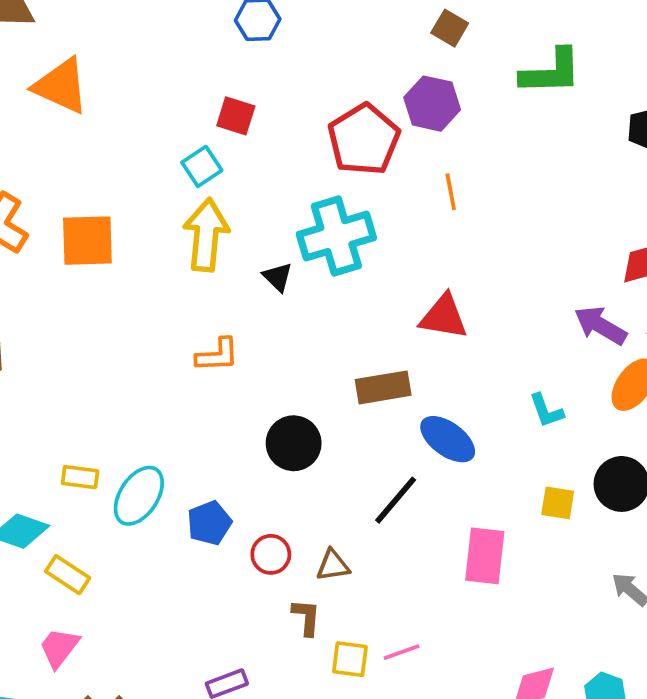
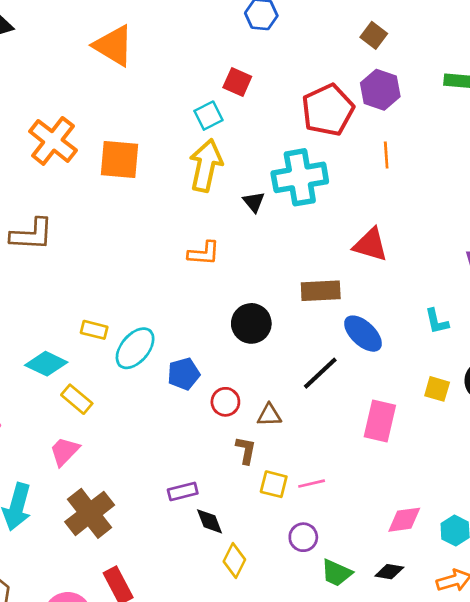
brown square: (450, 28) -> (374, 35), moved

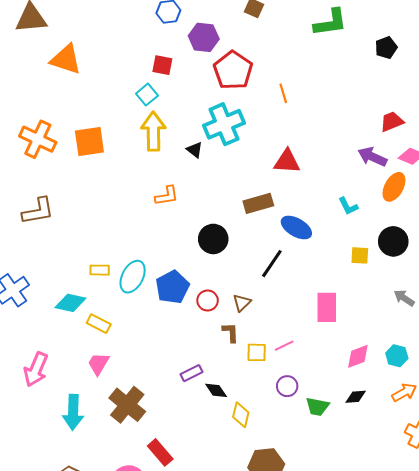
purple hexagon: (380, 90) -> (204, 37), moved
blue pentagon: (184, 374) -> (172, 287), size x1.4
brown triangle: (269, 415) -> (242, 303), turned -30
pink rectangle: (380, 421) -> (327, 307), moved

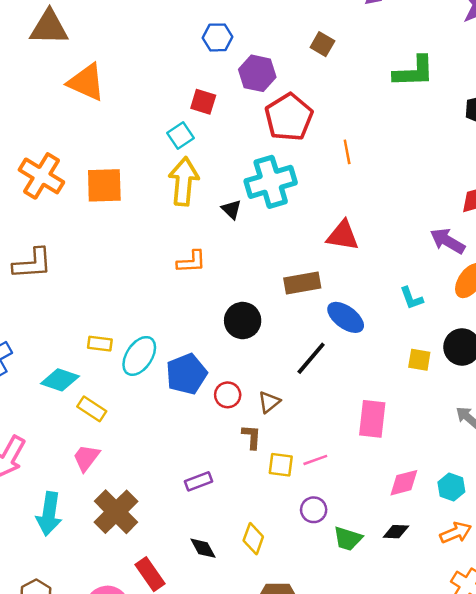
black diamond: (216, 390) -> (203, 548), moved

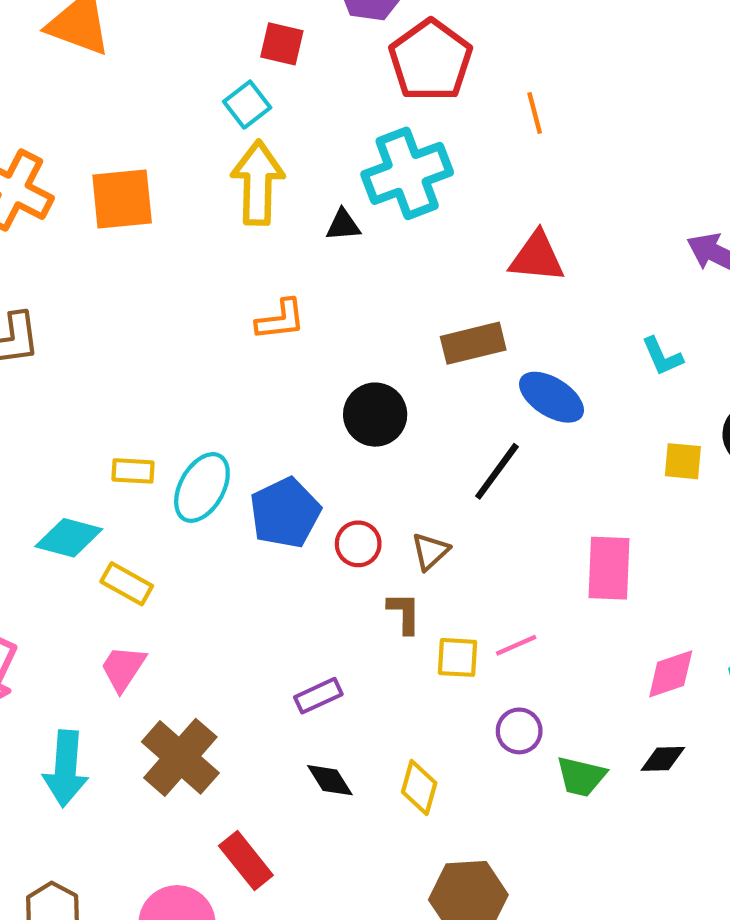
black triangle: (231, 209) -> (343, 225), turned -45
black diamond: (203, 548) -> (330, 780), moved

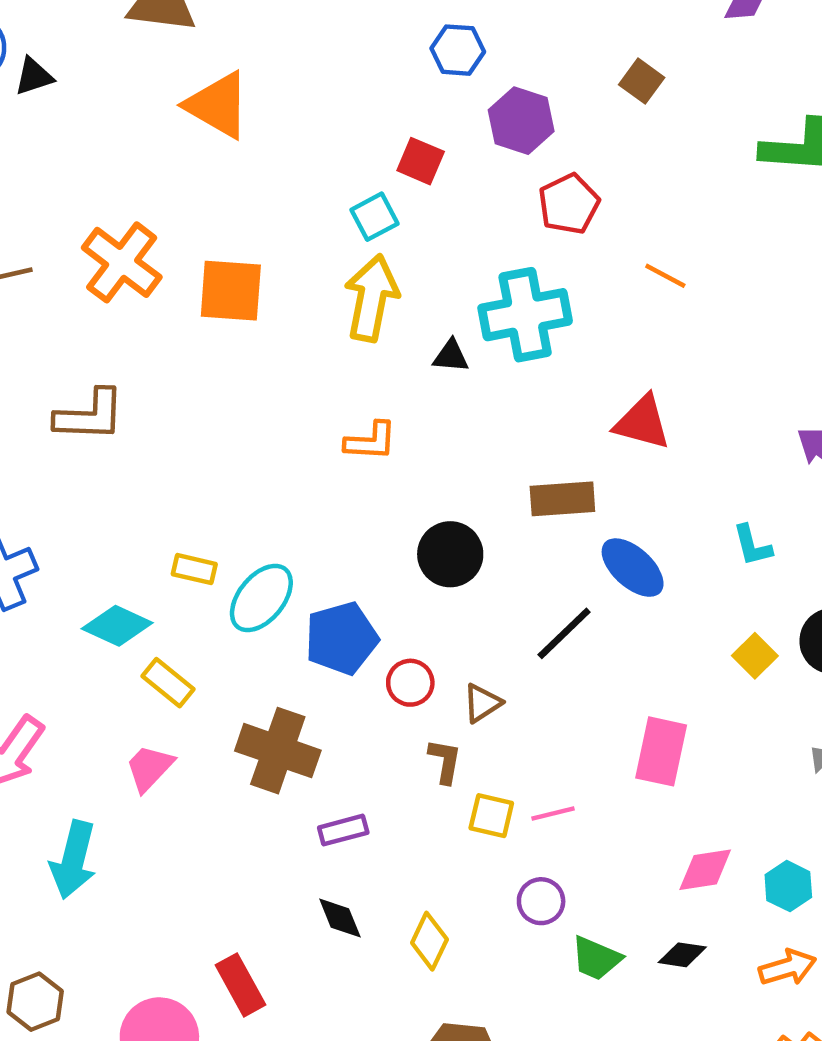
red pentagon: (431, 60) -> (569, 204), size x0.7
orange line: (535, 113) -> (665, 276), turned -57
yellow square: (683, 461) -> (755, 656), turned 30
brown cross: (180, 757) -> (278, 751), moved, turned -32

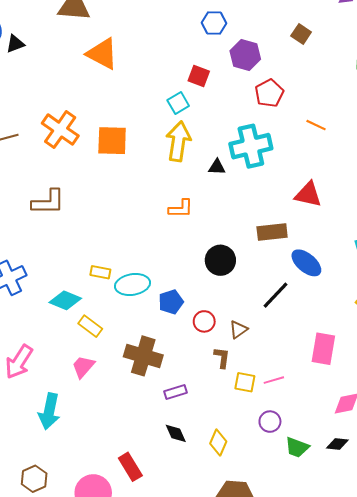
cyan ellipse: (261, 598) -> (132, 285), turned 44
blue pentagon: (341, 638) -> (171, 302), size x0.7

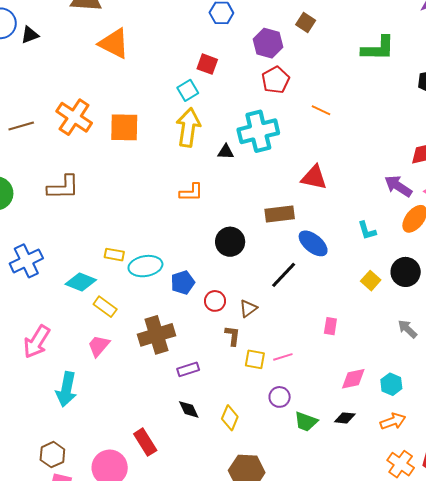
purple hexagon: (245, 55) -> (268, 43), moved
pink rectangle: (323, 349) -> (330, 326), size x0.6
brown cross: (143, 356) -> (157, 335), turned -33

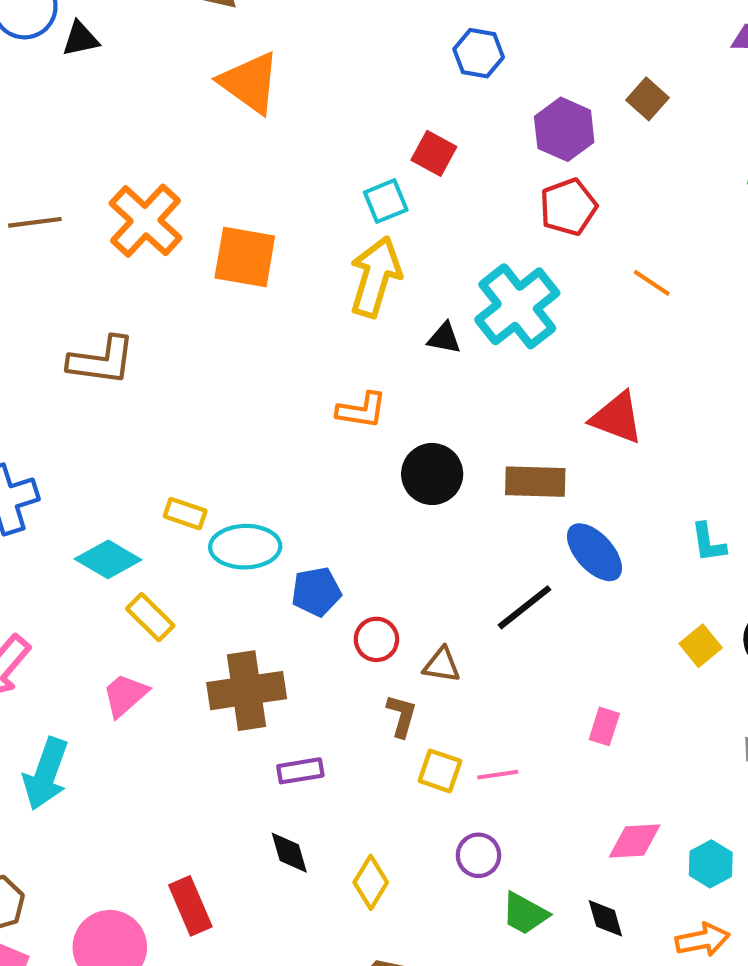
cyan cross: (258, 131) -> (517, 306), turned -33
black circle: (230, 242) -> (432, 474), moved
brown triangle: (248, 308) -> (442, 665), turned 36
black diamond: (345, 418) -> (605, 918), turned 60

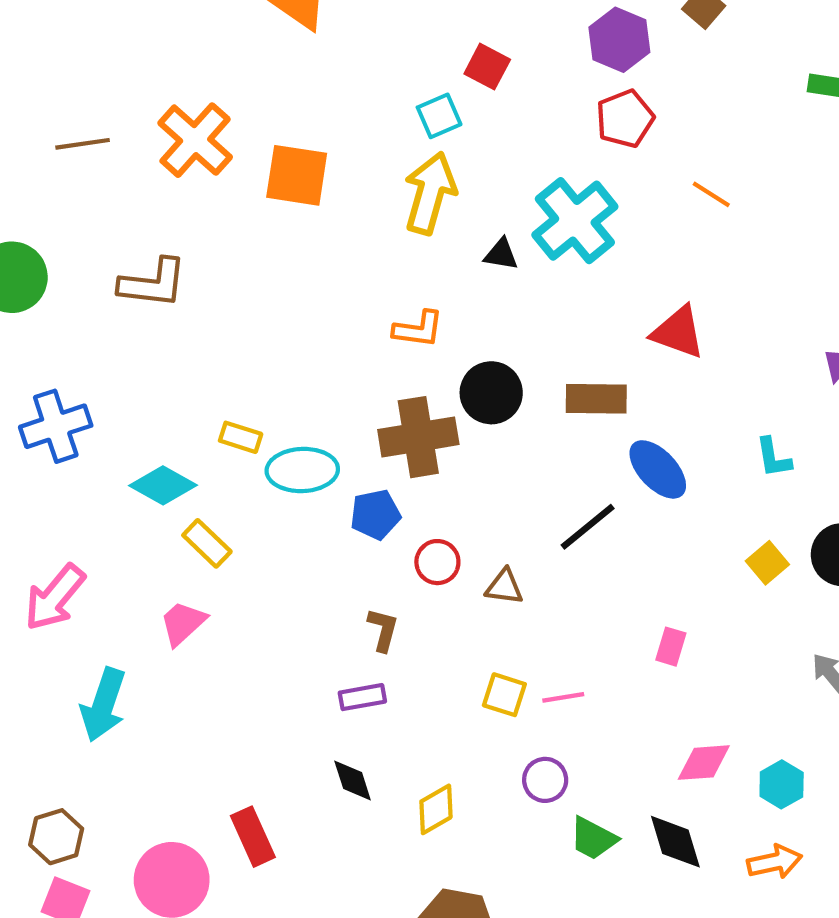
brown cross: (247, 691) -> (418, 437), moved
brown L-shape: (402, 716) -> (383, 630), moved
yellow diamond: (371, 882) -> (436, 809), turned 30
black diamond: (605, 918) -> (675, 842), size x1.4

